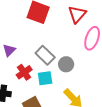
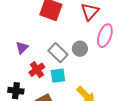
gray circle: (66, 64) -> (80, 49), moved

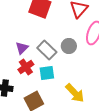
purple triangle: (22, 48) -> (22, 48), moved

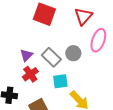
cyan square: (47, 73) -> (60, 81), moved

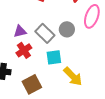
purple triangle: (26, 55) -> (20, 31), turned 32

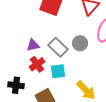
cyan square: (54, 57) -> (58, 71), moved

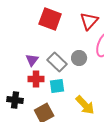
purple triangle: (33, 45) -> (32, 60), turned -40
red cross: (37, 64) -> (36, 79), turned 35

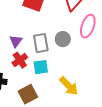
gray rectangle: (57, 62) -> (41, 43), turned 36
red cross: (36, 79) -> (20, 60), turned -35

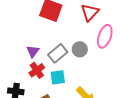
gray rectangle: (41, 43) -> (58, 53), turned 60

